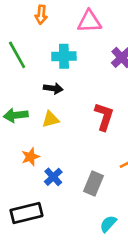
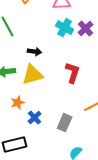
cyan cross: (64, 56) -> (65, 28), moved, turned 30
yellow triangle: (51, 119) -> (33, 75), size x1.6

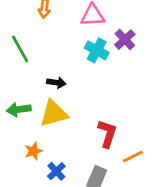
purple cross: (86, 29) -> (125, 40), moved
red L-shape: (73, 73) -> (107, 134), moved

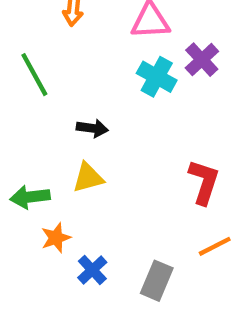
green arrow: (19, 109) -> (30, 197), moved
yellow triangle: (54, 113) -> (88, 178), size x0.7
red L-shape: (107, 134) -> (204, 182), moved

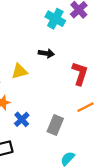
black arrow: (92, 128) -> (46, 53), moved

